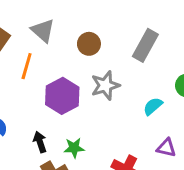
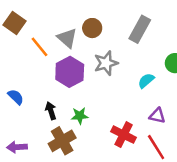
gray triangle: (43, 30) -> (67, 38), moved
orange line: (27, 66) -> (40, 47), turned -55

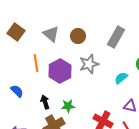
gray triangle: (67, 38) -> (51, 34), moved
orange line: (40, 47) -> (36, 63), moved, turned 30

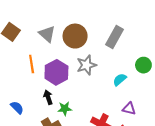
brown circle: (78, 36) -> (75, 36), size x1.5
blue semicircle: (17, 91) -> (17, 108), moved
black arrow: (45, 102) -> (48, 97), moved

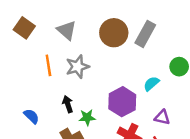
brown circle: (75, 36) -> (114, 33), moved
gray star: (86, 65) -> (77, 67), moved
purple hexagon: (56, 72) -> (122, 102), moved

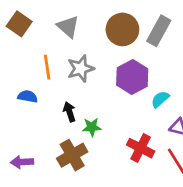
cyan semicircle: (151, 84) -> (160, 99), moved
purple hexagon: (122, 102) -> (132, 77), moved
blue semicircle: (31, 116) -> (28, 96), moved, turned -35

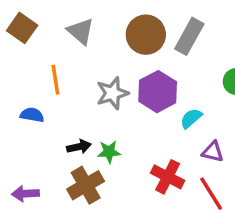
gray star: (81, 69) -> (112, 93), moved
black arrow: (69, 112) -> (79, 147), moved, turned 96

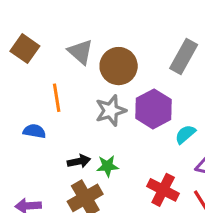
brown circle: (146, 35) -> (119, 66), moved

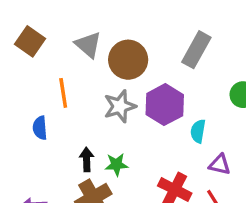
blue semicircle: (34, 131) -> (40, 128), turned -105
cyan semicircle: (185, 134) -> (198, 131), turned -40
black arrow: (79, 161) -> (87, 160), turned -80

